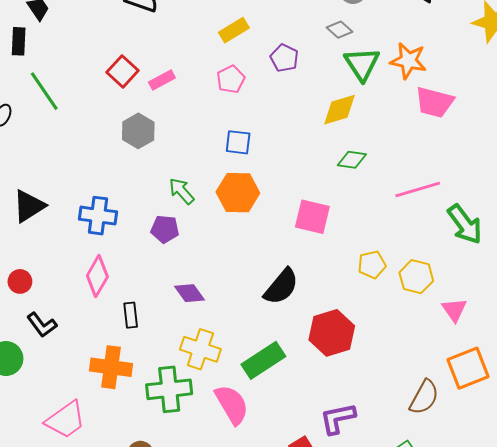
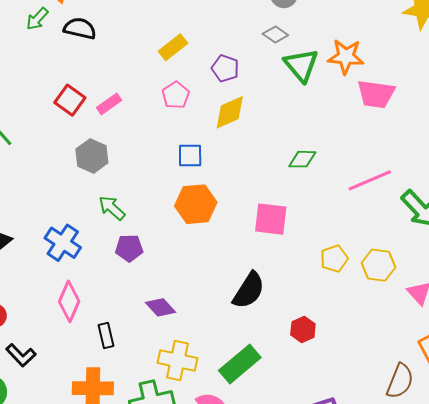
yellow diamond: (340, 110) -> (230, 112), moved
green arrow: (182, 191) -> (112, 208), moved
blue cross: (98, 216) -> (63, 243), turned 33
red hexagon: (332, 333) -> (303, 329), size x0.6

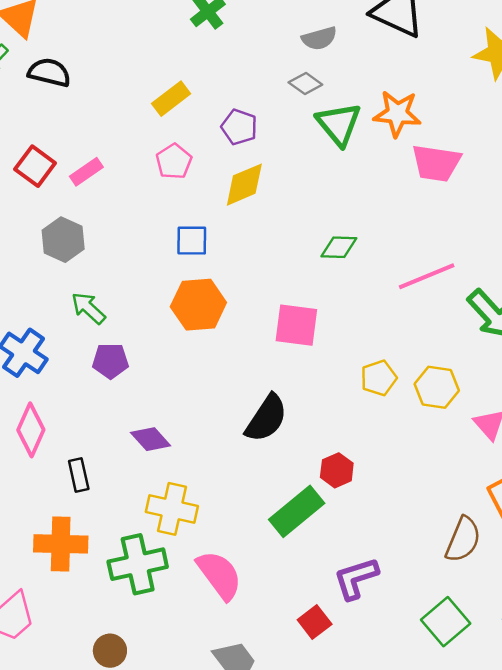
green rectangle: (240, 364) -> (297, 511), moved

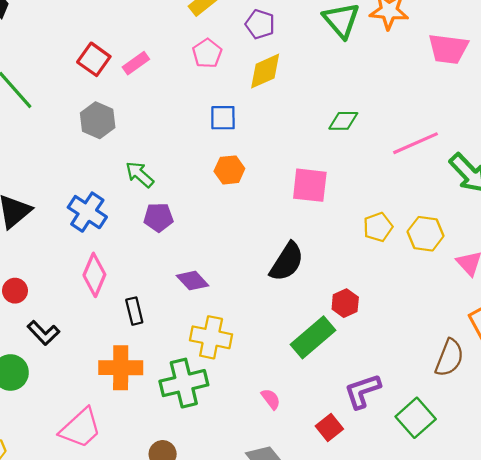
pink trapezoid: (436, 163) -> (448, 49), moved
gray hexagon: (63, 240) -> (98, 120), moved
orange hexagon: (198, 305) -> (229, 170), size x0.7
pink semicircle: (219, 575) -> (271, 399), moved, size x0.5
green square: (446, 622) -> (416, 418), moved

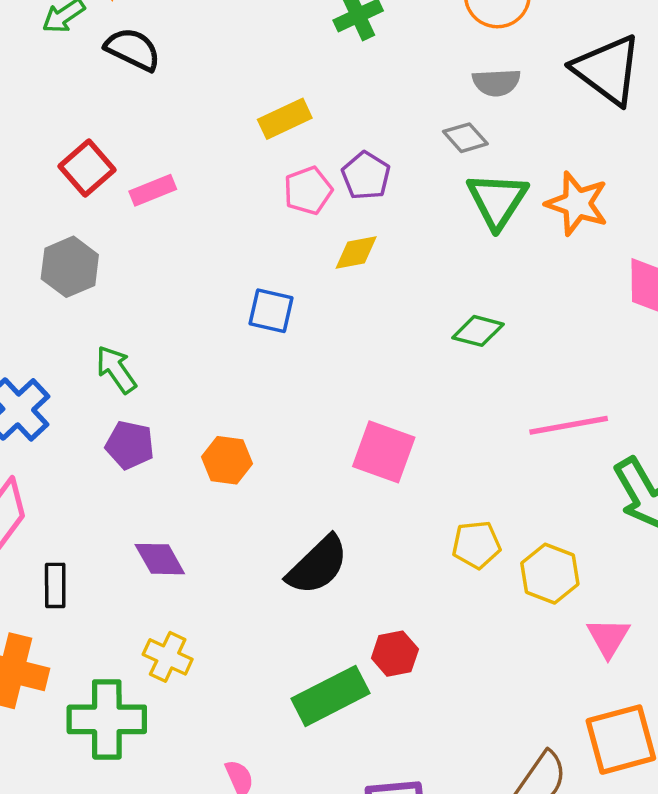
pink pentagon: (207, 53) -> (308, 191), moved
yellow diamond: (265, 71) -> (356, 252), size x0.7
green diamond: (343, 121) -> (478, 331), moved
orange hexagon: (229, 170) -> (227, 460), moved
yellow cross: (211, 337) -> (168, 657), size x0.7

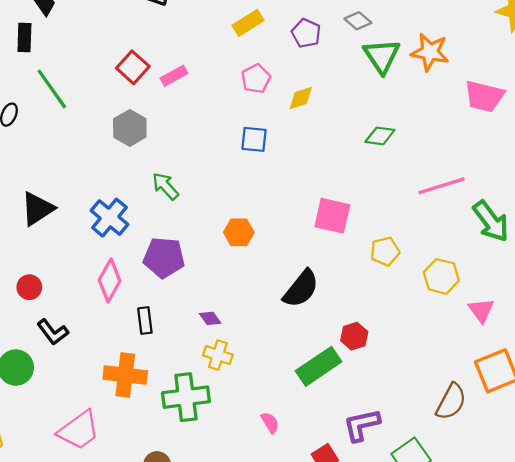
purple pentagon: (366, 176) -> (306, 33), moved
pink pentagon: (308, 191) -> (256, 79), moved
purple pentagon: (130, 445) -> (164, 258), moved, size x1.4
yellow pentagon: (476, 545) -> (385, 251), moved
purple diamond: (160, 559) -> (210, 318), moved, size x0.7

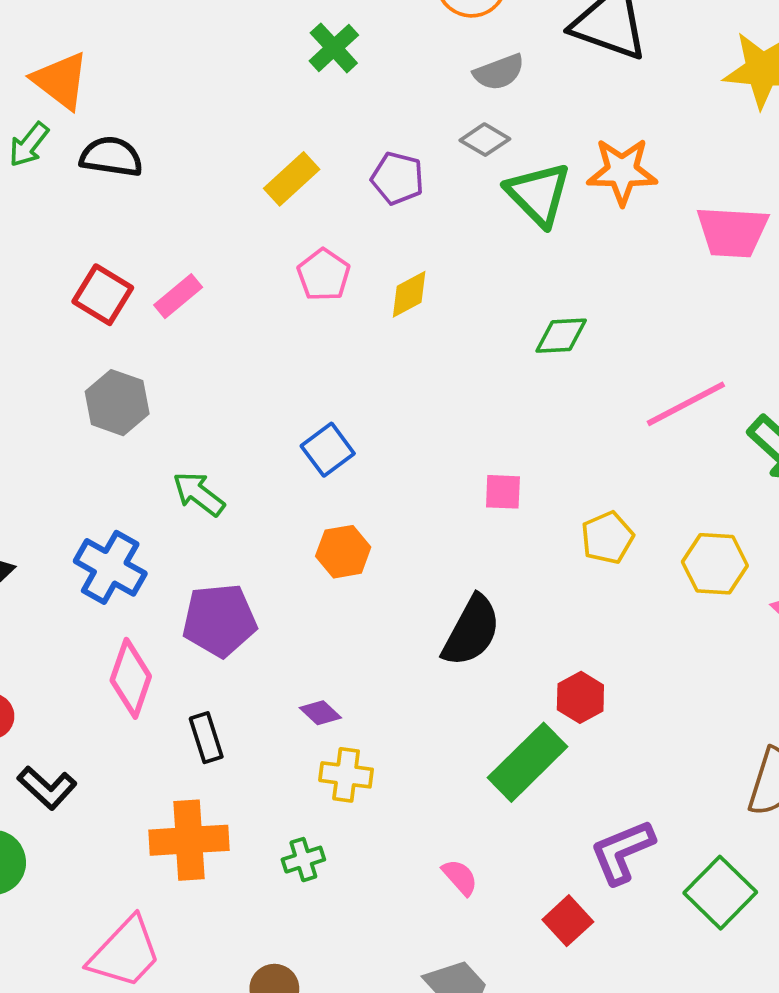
blue square: (254, 139) -> (328, 450), moved, turned -32
pink square: (332, 216) -> (503, 492), size x0.6
green cross: (186, 397) -> (303, 860), size x0.5

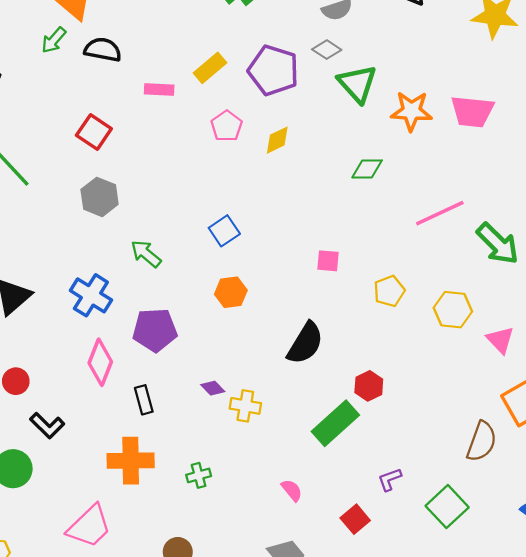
orange star: (622, 171) -> (411, 111), moved
purple pentagon: (397, 178) -> (273, 70), size x1.6
pink rectangle: (178, 296) -> (159, 90), moved, turned 40
yellow cross: (346, 775) -> (245, 406), moved
purple L-shape: (622, 852) -> (390, 479), size x0.6

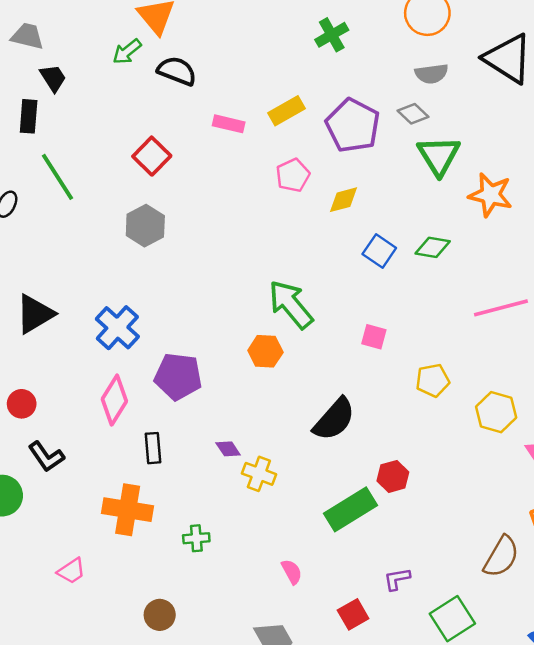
blue square: (224, 231) -> (379, 251), moved, turned -32
green arrow: (146, 254) -> (291, 304), moved, size x1.5
pink trapezoid: (89, 526) -> (71, 571), size x0.6

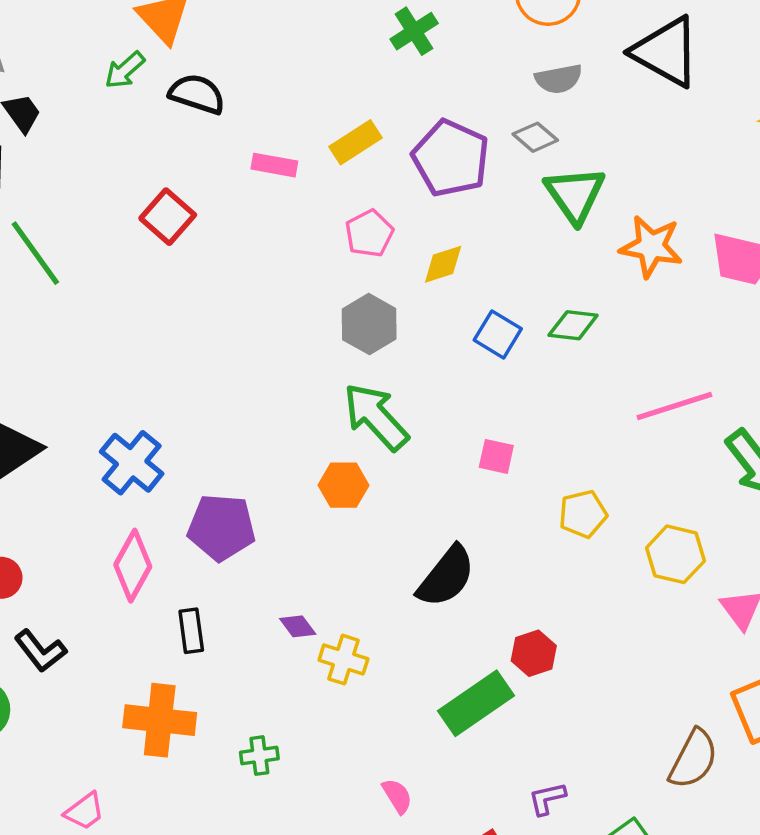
gray hexagon: (145, 226) -> (369, 324), moved

